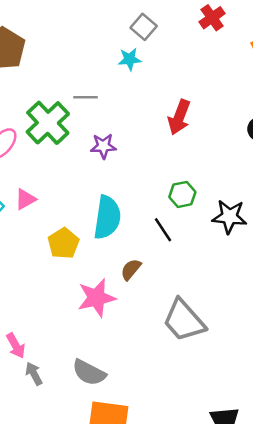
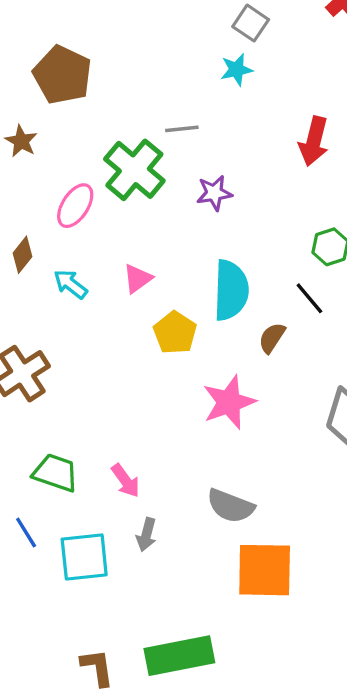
pink triangle: (25, 199) -> (138, 279), moved
brown semicircle: (131, 269) -> (272, 338), moved
gray arrow: (34, 374) -> (146, 535), moved, turned -130

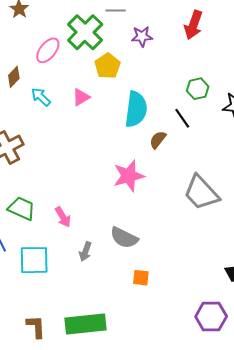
purple star: (214, 193) -> (142, 36), moved
yellow pentagon: (175, 333) -> (108, 66), moved
gray arrow: (146, 535) -> (85, 252), moved
orange square: (265, 570) -> (141, 278), size x0.5

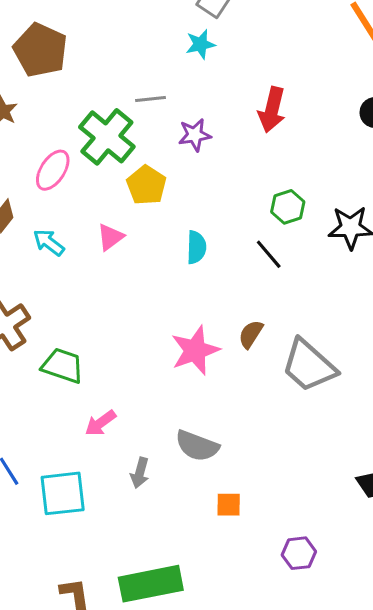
cyan semicircle: (136, 109) -> (196, 247), size x0.6
brown semicircle: (158, 140) -> (251, 334), moved
green trapezoid: (22, 208) -> (63, 366), moved
pink arrow: (63, 217) -> (100, 423), turned 90
purple hexagon: (211, 317) -> (299, 553), moved, size x0.7

